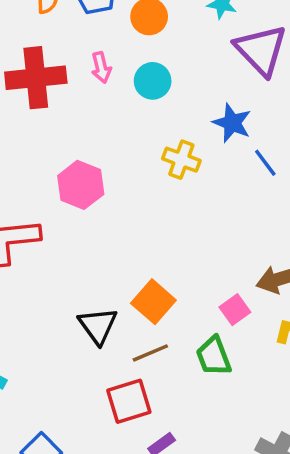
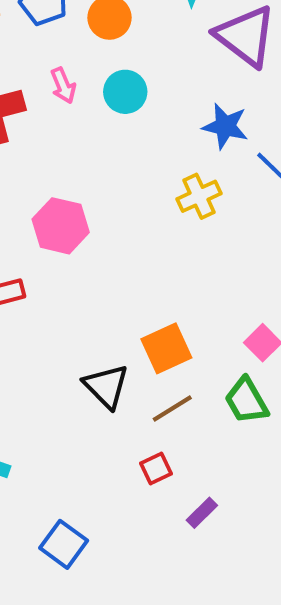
yellow cross: (181, 160) -> (199, 196), moved, turned -36
orange square: (153, 302) -> (166, 348), turned 33
red square: (129, 401) -> (156, 469), size x0.6

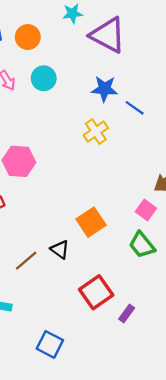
black triangle: (106, 386) -> (60, 249), size x0.7
brown line: (172, 408) -> (26, 261), moved
red square: (156, 469) -> (96, 292), size x1.8

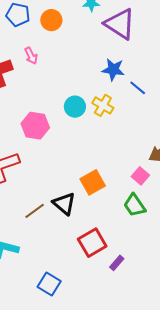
cyan circle: (44, 78) -> (75, 107), moved
yellow cross: (96, 132) -> (103, 105), turned -30
black triangle: (60, 249) -> (64, 204), size x1.4

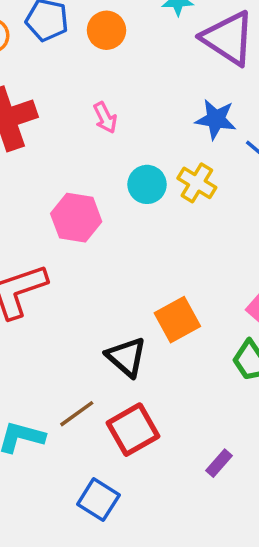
pink arrow: (31, 56) -> (105, 118), moved
brown line: (35, 211) -> (77, 414), moved
red square: (92, 243) -> (133, 430), moved

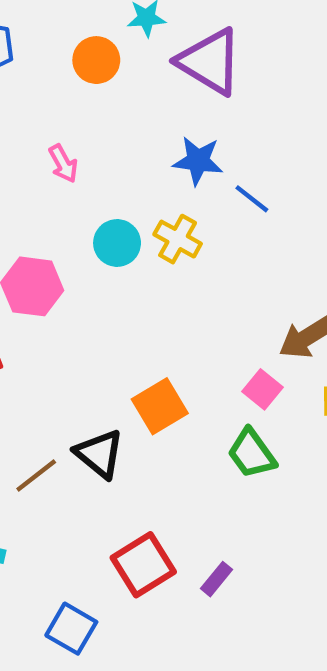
orange circle: (106, 30) -> (96, 60), moved
brown line: (77, 414) -> (36, 475), moved
red square: (133, 430) -> (143, 565), moved

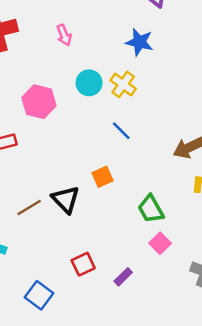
blue line: (252, 199) -> (121, 131), moved
pink square: (263, 389) -> (160, 243), moved
orange square: (160, 406) -> (102, 177), size x0.7
red square: (143, 565) -> (83, 264), size x0.7

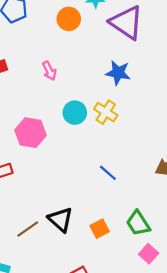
blue line: (121, 131) -> (108, 173), moved
orange square: (102, 177) -> (100, 229), moved

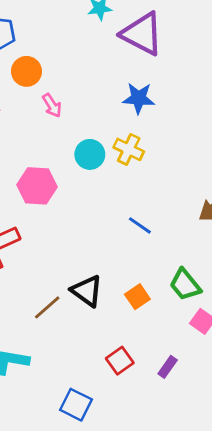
orange circle: (69, 19) -> (26, 71), moved

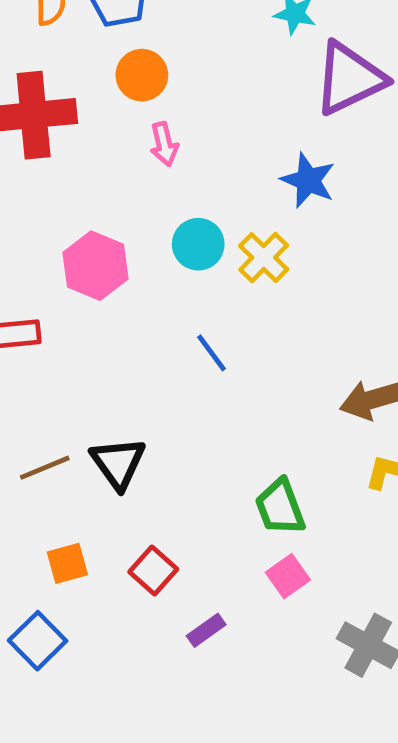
purple triangle: (142, 34) -> (349, 78), turned 48
blue line: (140, 225) -> (211, 353), moved
orange square: (137, 297) -> (67, 563), moved
red square: (120, 361) -> (153, 571), moved, turned -32

